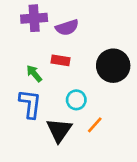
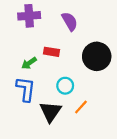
purple semicircle: (67, 27) -> (70, 21), moved, turned -102
green arrow: (34, 74) -> (29, 63), turned -84

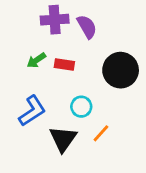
purple cross: (29, 16) -> (55, 20), moved
green arrow: (29, 63) -> (36, 60), moved
blue L-shape: (26, 89) -> (32, 111), turned 50

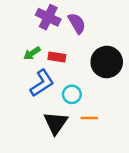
purple cross: (55, 20) -> (48, 17), turned 30
blue L-shape: (32, 111) -> (42, 83), moved
orange line: (101, 133) -> (89, 118), turned 49

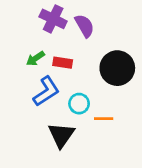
orange line: (89, 118) -> (104, 119), moved

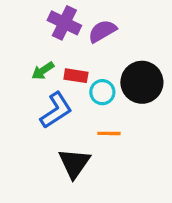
purple semicircle: (85, 26) -> (102, 31), turned -90
cyan circle: (79, 104) -> (102, 92), moved
orange line: (104, 119) -> (109, 133), moved

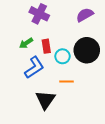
purple semicircle: (102, 31) -> (85, 15), moved
red rectangle: (76, 76) -> (46, 46), turned 72

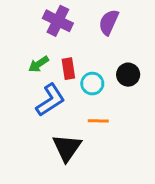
purple semicircle: (85, 15) -> (109, 22), moved, turned -36
black circle: (87, 50) -> (128, 75), size x0.6

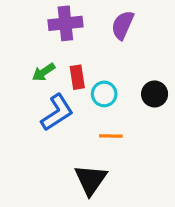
purple cross: (58, 21) -> (65, 23), turned -32
black circle: (128, 75) -> (155, 94), moved
black triangle: (67, 148) -> (91, 180), moved

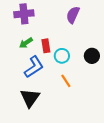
purple cross: (65, 23) -> (24, 14), moved
orange line: (111, 136) -> (66, 81), turned 56
black triangle: (91, 180) -> (30, 98), moved

